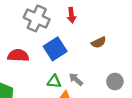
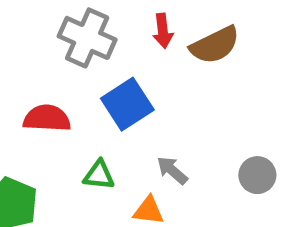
brown semicircle: (99, 42) -> (215, 45), moved, size x1.5
green triangle: (54, 82) -> (99, 175), moved

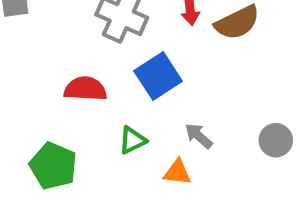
green triangle: (99, 175) -> (132, 140), turned -32

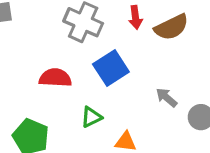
gray arrow: (199, 136) -> (167, 97), moved

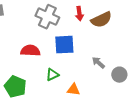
blue square: (111, 68) -> (64, 45), turned 30

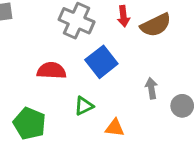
blue square: (64, 45) -> (101, 62), turned -35
gray arrow: (98, 63) -> (151, 88), turned 40

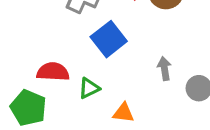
red semicircle: (51, 71) -> (53, 72), moved

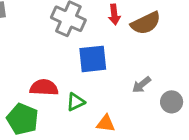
blue square: (109, 39) -> (93, 59), turned 32
gray arrow: (164, 69) -> (141, 85), turned -120

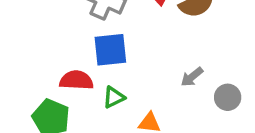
blue square: (93, 59) -> (110, 50), moved

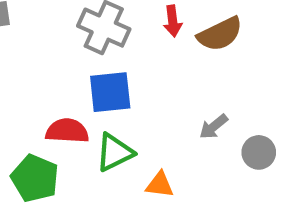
green triangle: (114, 97) -> (115, 152), size x1.4

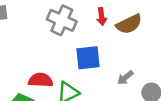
blue square: (110, 92) -> (88, 58), moved

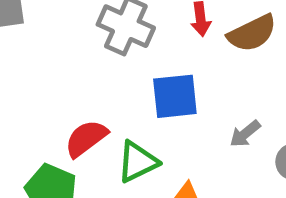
red semicircle: (41, 80) -> (86, 138), turned -40

